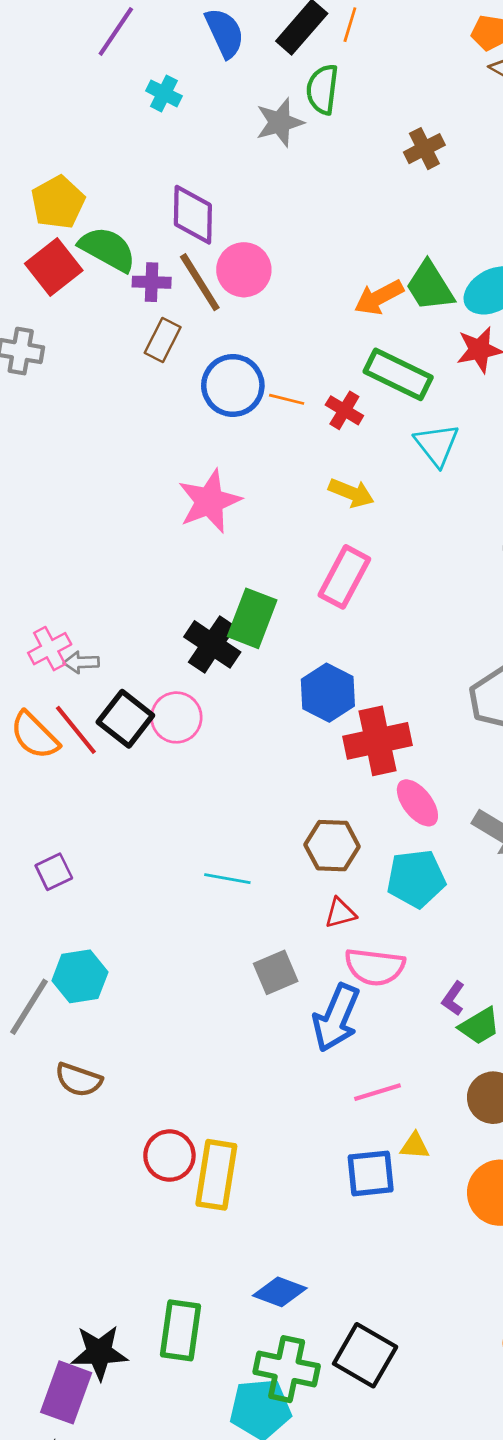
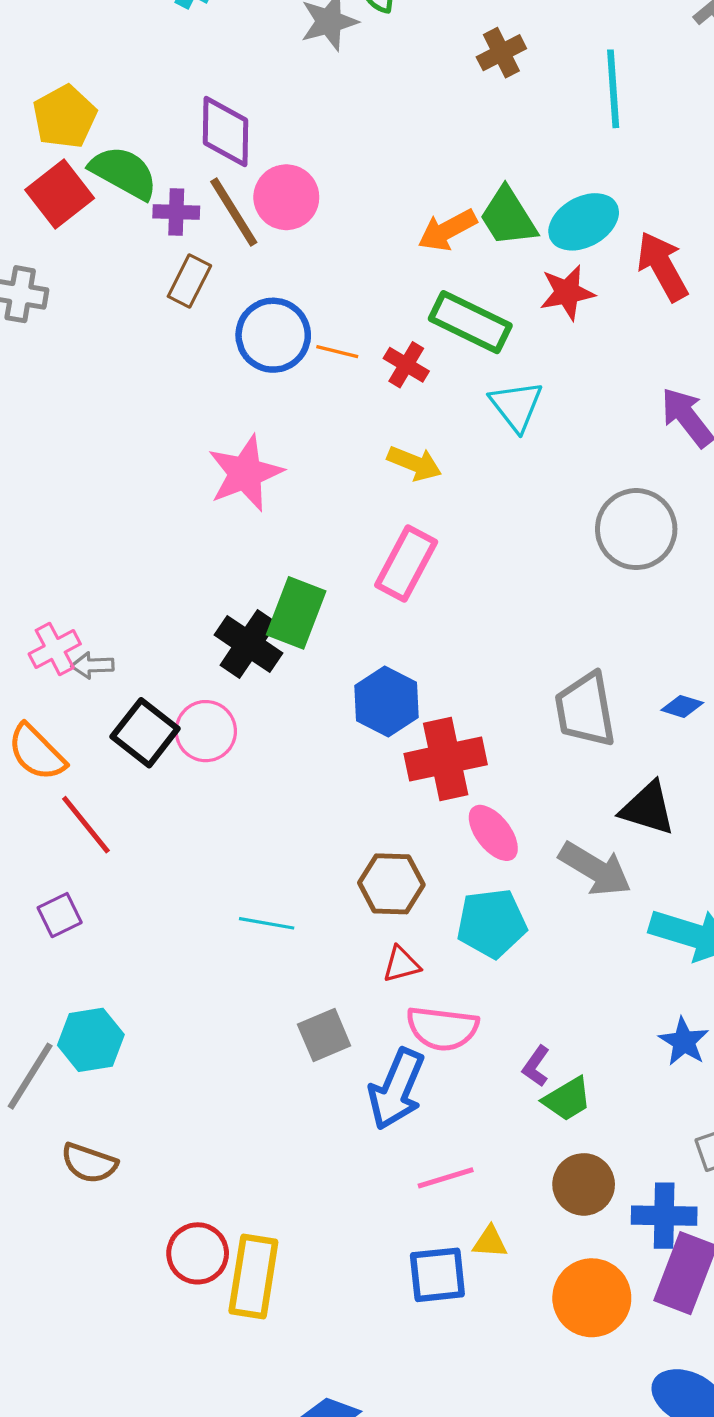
red line: (76, 730) -> (86, 825), moved

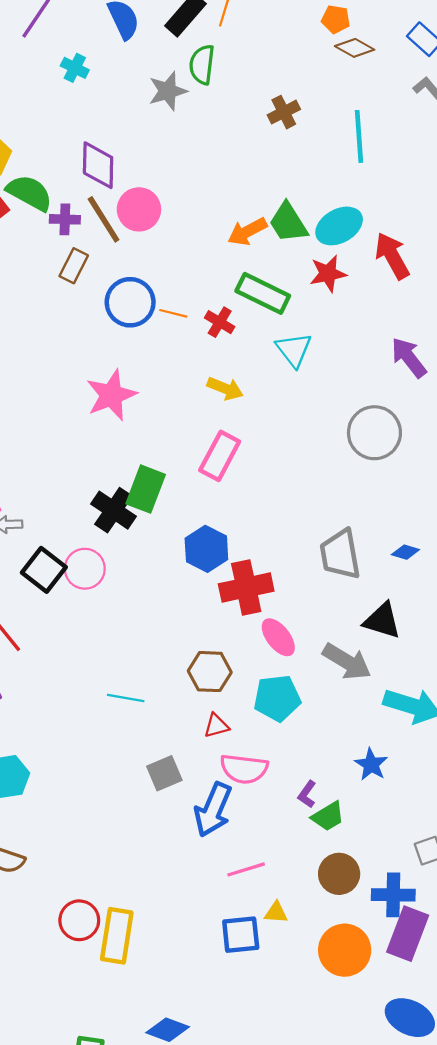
blue star: (684, 1042) -> (371, 764), moved

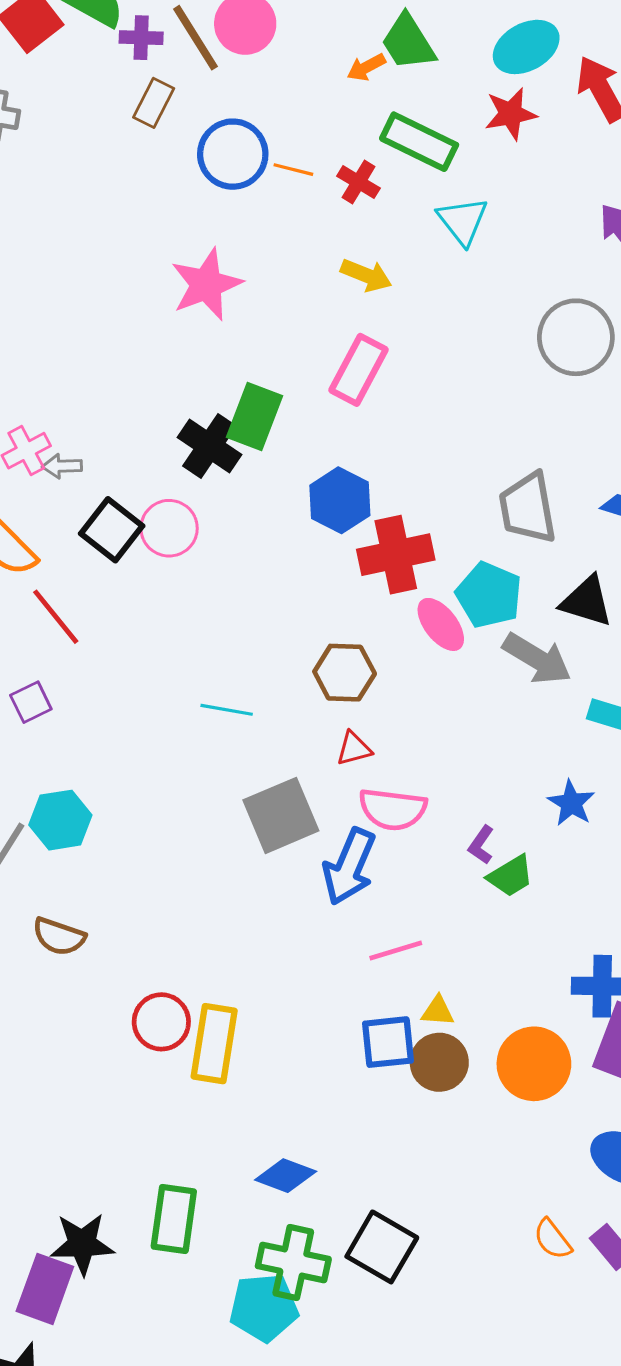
green trapezoid: (288, 223) -> (408, 42), moved
orange arrow: (247, 232) -> (366, 67), moved, size x0.7
cyan pentagon: (277, 698) -> (489, 595), moved, turned 30
gray square: (164, 773) -> (281, 815), size x1.5
brown circle: (339, 874) -> (439, 1062), moved

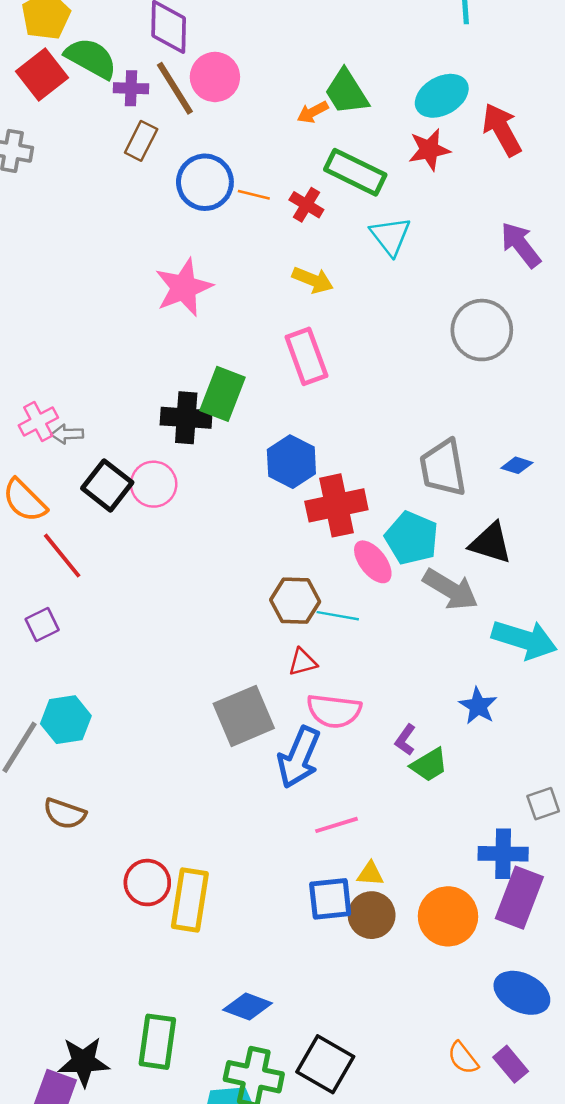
pink rectangle: (359, 370) -> (306, 356), turned -48
black cross: (209, 446) -> (186, 418), turned -30
cyan line: (227, 710) -> (338, 616), moved

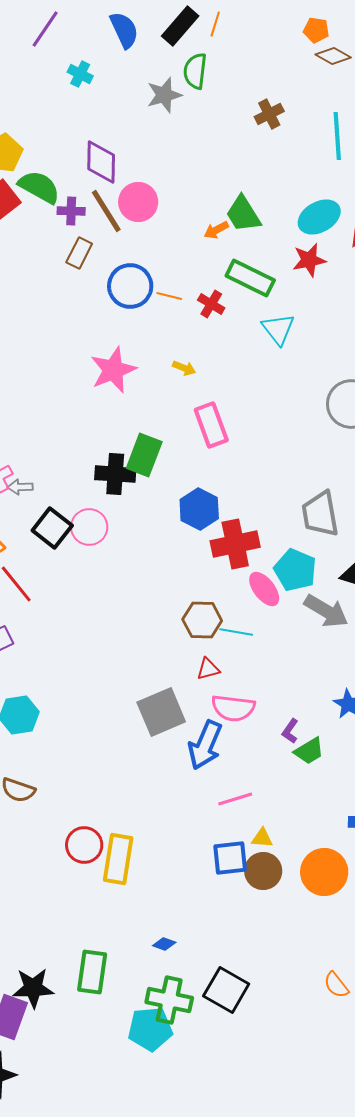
yellow arrow: (313, 280) -> (184, 368), moved, size x0.7
blue diamond: (248, 1007) -> (164, 944), size x0.6

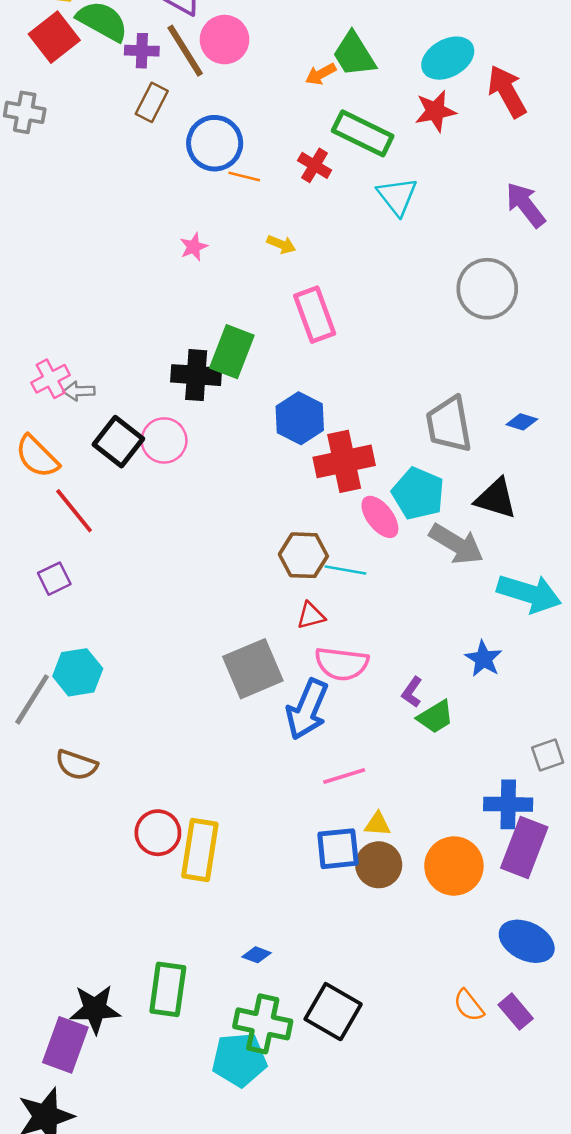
orange line: (169, 296) -> (244, 176), moved
pink star: (113, 370) -> (194, 247), size x0.5

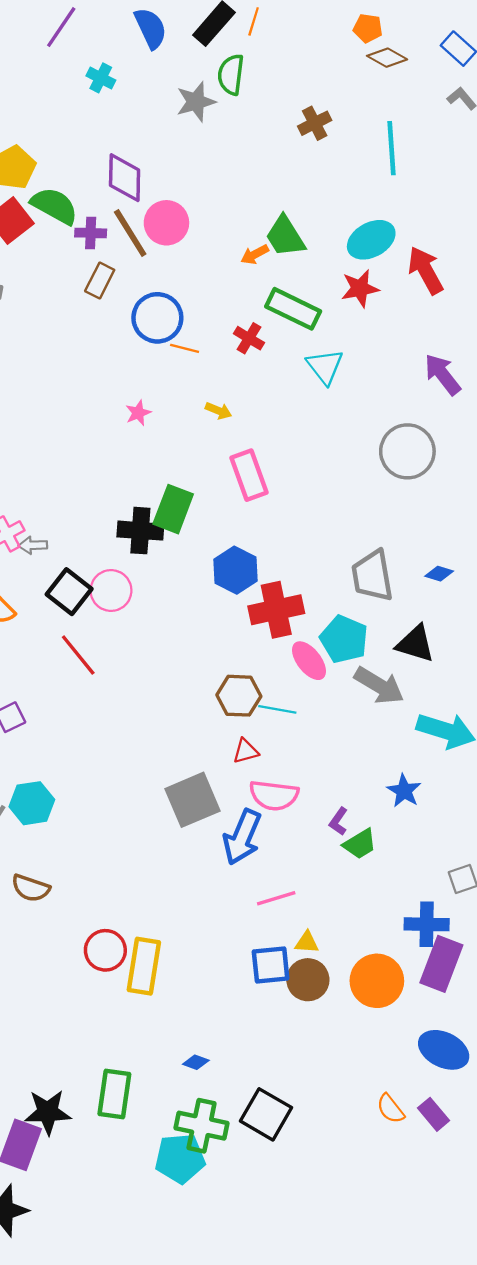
red line: (74, 511) -> (78, 655), moved

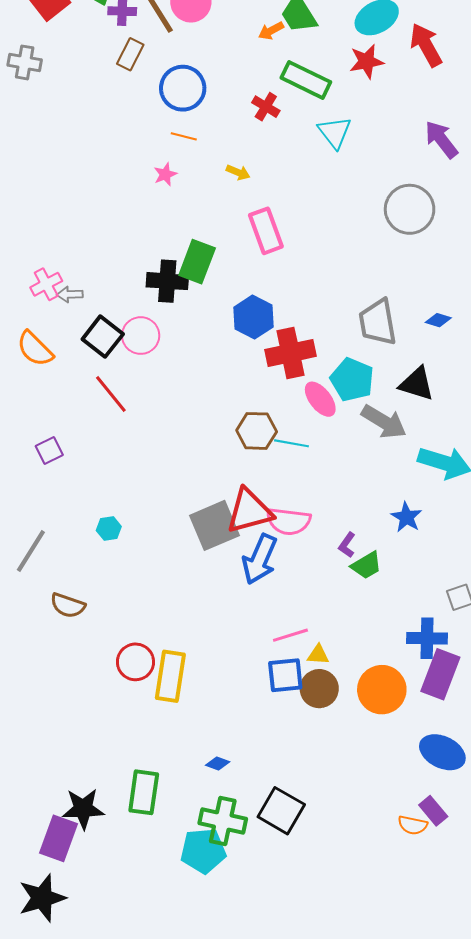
orange line: (185, 348) -> (184, 136), moved
red triangle: (246, 751) -> (249, 511), moved, size x2.0
cyan hexagon: (32, 803) -> (109, 528), moved, size x0.6
pink line: (276, 898) -> (290, 635), moved
orange semicircle: (390, 1109) -> (413, 825), moved, turned -40

